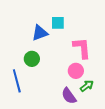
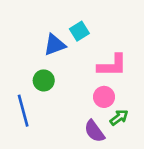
cyan square: (58, 23) -> (79, 31), turned -32
pink L-shape: (82, 48) -> (112, 65), turned 95

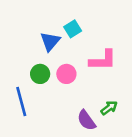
blue triangle: (55, 45) -> (50, 41), turned -30
pink circle: (104, 97) -> (66, 74), moved

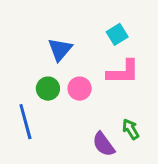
cyan square: (73, 29) -> (117, 34), moved
green arrow: (109, 108) -> (131, 129), turned -84

